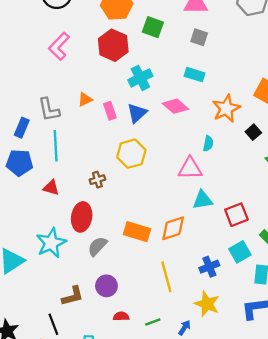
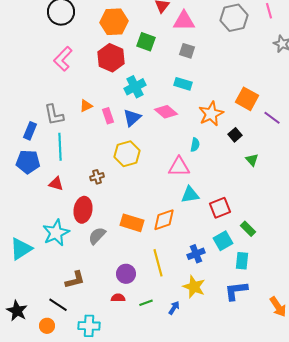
purple circle: (106, 286) -> (126, 274), moved
black line: (53, 324) -> (58, 305), turned -36

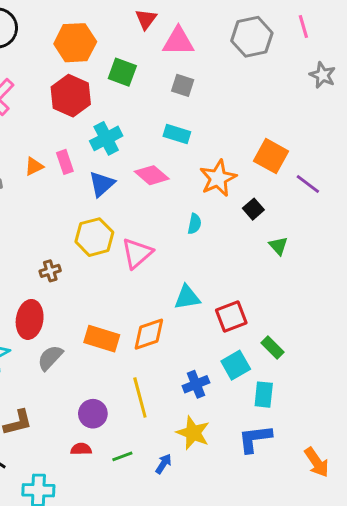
pink rectangle: (108, 116) -> (65, 162), moved
pink triangle: (179, 167) -> (137, 253), moved, turned -40

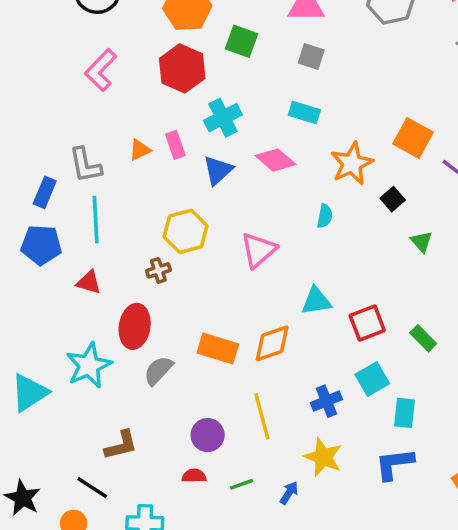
yellow hexagon: (94, 237) -> (186, 231), moved
green rectangle: (272, 347) -> (423, 338), moved

